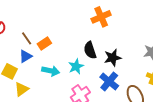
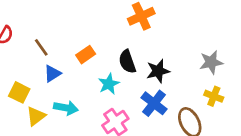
orange rectangle: (44, 43) -> (86, 55), moved
blue triangle: (26, 56) -> (52, 74), moved
cyan arrow: (51, 71) -> (66, 108), moved

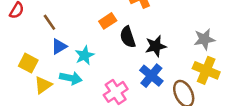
orange rectangle: (86, 55) -> (108, 21), moved
cyan star: (109, 84) -> (85, 55), moved
yellow cross: (214, 96) -> (206, 70), size x1.5

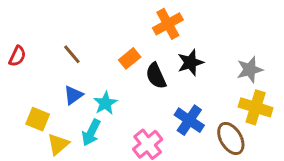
brown line: (49, 22) -> (72, 54), moved
black star: (156, 46) -> (190, 62), moved
cyan arrow: (71, 78) -> (91, 132), turned 110

